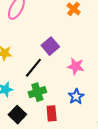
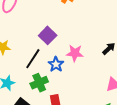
blue star: (76, 96) -> (56, 64), moved

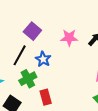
pink star: (75, 53) -> (69, 38), moved

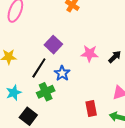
red rectangle: (46, 97) -> (91, 108), moved

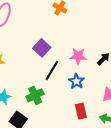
black line: (39, 68) -> (52, 70), moved
blue star: (62, 73) -> (76, 81), moved

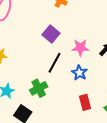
purple square: (42, 48) -> (51, 34), moved

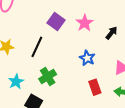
pink star: (80, 48) -> (85, 23), moved, turned -30
black line: (55, 63) -> (37, 47), moved

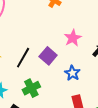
purple square: (56, 21) -> (48, 56), moved

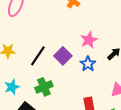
blue star: (72, 73) -> (88, 64), moved

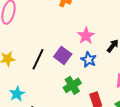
green cross: (44, 87) -> (72, 85), moved

